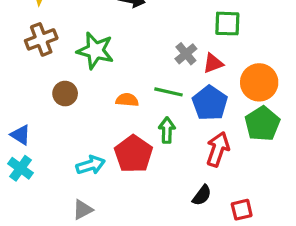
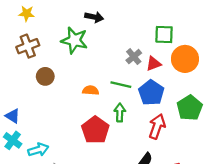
green star: (95, 51) -> (74, 40), moved
orange circle: (259, 82) -> (185, 59), moved
brown circle: (65, 94) -> (45, 76), moved
cyan arrow: (91, 165) -> (38, 150), moved

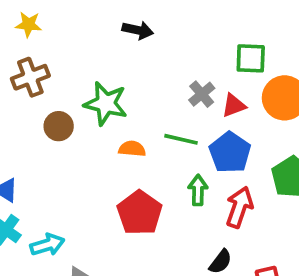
green star: (74, 40) -> (106, 104), moved
green arrow: (120, 113) -> (198, 190), moved

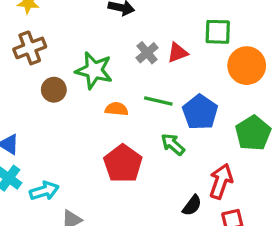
gray cross: (202, 94) -> (147, 53), moved
red triangle: (234, 105) -> (178, 53), moved
green arrow: (198, 190) -> (173, 144), turned -50
red arrow: (239, 207) -> (221, 181), moved

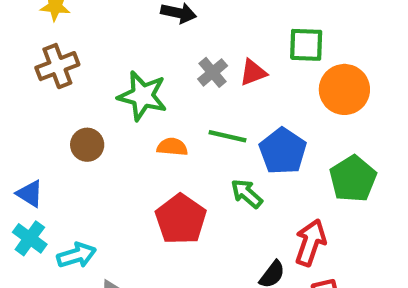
brown circle: (54, 90) -> (87, 145), moved

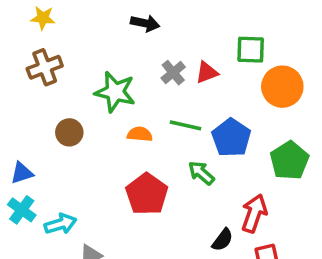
blue triangle: (30, 194) -> (22, 173), turned -50

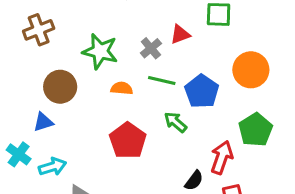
gray cross: (173, 73) -> (151, 48), moved
orange circle: (282, 87) -> (251, 70), moved
brown circle: (69, 132) -> (60, 87), size x1.4
green pentagon: (289, 161) -> (255, 130), moved
blue triangle: (22, 173) -> (43, 122), moved

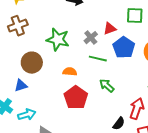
orange semicircle: (122, 88) -> (70, 72), moved
blue pentagon: (202, 91) -> (124, 48), moved

